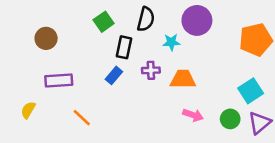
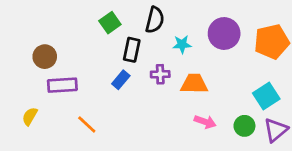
purple circle: (197, 20) -> (224, 33), moved
brown circle: (46, 38) -> (45, 57), moved

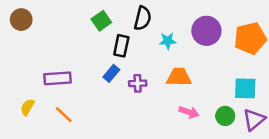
brown circle: (45, 57) -> (21, 20), moved
purple cross: (160, 74) -> (138, 83), moved
cyan square: (266, 96) -> (245, 88), turned 35
orange line: (87, 125) -> (64, 115), moved

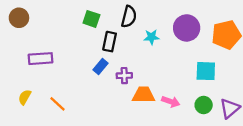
green square: (101, 21) -> (91, 19), turned -36
orange trapezoid: (179, 77) -> (144, 95), moved
purple rectangle: (57, 78) -> (40, 59), moved
cyan square: (245, 88) -> (206, 71), moved

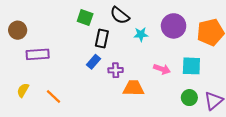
black semicircle: (129, 17) -> (120, 15), turned 114
brown circle: (19, 18) -> (18, 30), moved
pink arrow: (171, 102) -> (162, 69), moved

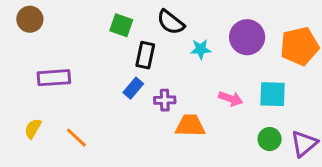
brown circle: (18, 30) -> (30, 19), moved

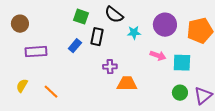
brown circle: (30, 19) -> (20, 24), moved
blue rectangle: (133, 88) -> (75, 46), moved
pink arrow: (231, 99) -> (158, 56), moved

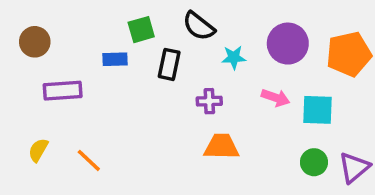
green square: (81, 17) -> (141, 30), turned -35
blue rectangle: (75, 46) -> (115, 59), moved, turned 48
purple cross: (110, 67) -> (209, 101), moved

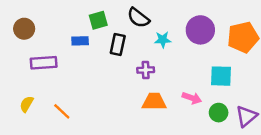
pink arrow: (276, 98) -> (192, 98), moved

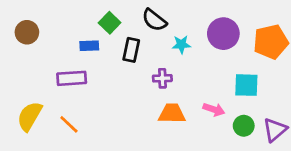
green square: (98, 20) -> (110, 23), turned -30
purple rectangle: (44, 63) -> (72, 78), moved
yellow semicircle: (27, 104) -> (30, 116), size x1.6

